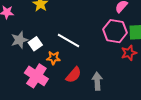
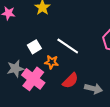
gray star: (19, 40) -> (15, 69), moved
gray arrow: (97, 81) -> (93, 89), turned 102

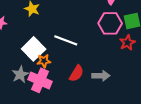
white square: (34, 47) -> (34, 49), size x1.6
orange star: (52, 62) -> (44, 61), moved

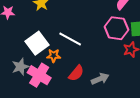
orange star: (44, 61) -> (54, 56), moved
gray arrow: (101, 76) -> (100, 79), turned -30

